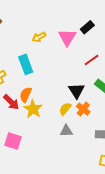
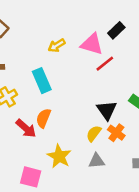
pink triangle: (67, 37) -> (92, 44), turned -42
red line: (92, 60) -> (105, 64), moved
yellow star: (33, 109) -> (59, 156), moved

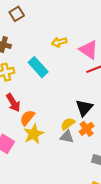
cyan rectangle: (42, 81) -> (38, 67), turned -36
orange semicircle: (43, 118) -> (27, 118), moved
gray triangle: (96, 161) -> (67, 137), moved

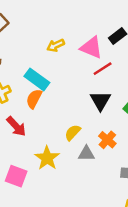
black triangle: (84, 108) -> (100, 101), moved
orange semicircle: (27, 118) -> (34, 99), moved
yellow semicircle: (68, 124) -> (73, 133), moved

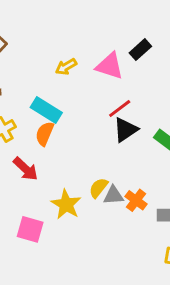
red line: (103, 69) -> (120, 108), moved
black triangle: (100, 101) -> (125, 130), turned 30
yellow semicircle: (73, 133) -> (98, 188), moved
orange cross: (107, 140) -> (136, 200), moved

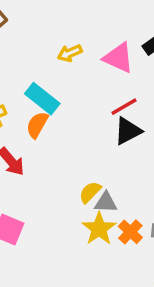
orange cross: (136, 200) -> (130, 232), moved
yellow star: (66, 204) -> (99, 229), moved

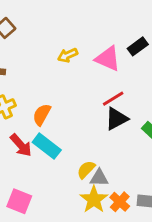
cyan rectangle: (42, 99) -> (47, 146), moved

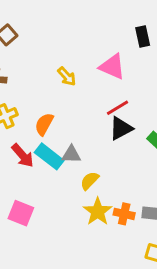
black rectangle: (138, 46) -> (143, 36), moved, turned -66
yellow arrow: (68, 55) -> (67, 76), moved, turned -108
gray triangle: (99, 178) -> (71, 155), moved
orange cross: (120, 202) -> (124, 214), turned -30

